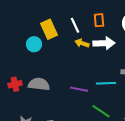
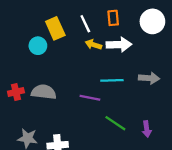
cyan line: (106, 83) -> (112, 80), moved

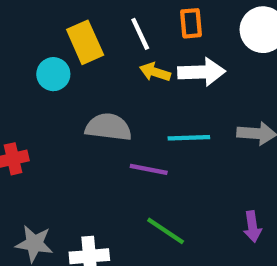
gray semicircle: (44, 92) -> (108, 127), moved
green line: (115, 123) -> (166, 231), moved

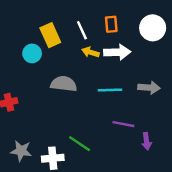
purple line: (149, 169) -> (123, 124), moved
green line: (166, 231) -> (80, 144), moved

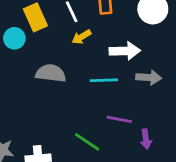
yellow arrow: (91, 52) -> (81, 37), turned -49
white arrow: (117, 52) -> (125, 51), moved
green line: (80, 144) -> (87, 142), moved

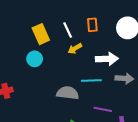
cyan circle: (14, 38) -> (35, 59), moved
gray semicircle: (51, 73) -> (68, 93), moved

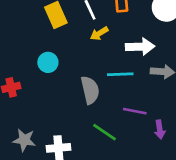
cyan circle: (35, 59) -> (48, 62), moved
gray semicircle: (68, 93) -> (90, 90), turned 70

